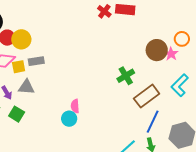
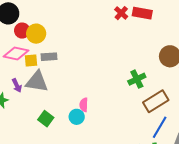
gray triangle: (26, 87) -> (37, 82), size x1.4
green square: (17, 114) -> (46, 119), moved

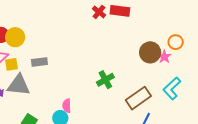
gray rectangle: (49, 57) -> (39, 62), moved
green cross: (137, 79) -> (105, 80), moved

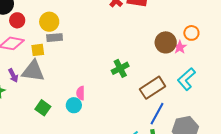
yellow circle: (15, 37) -> (49, 22), moved
gray rectangle: (39, 62) -> (55, 38), moved
yellow square: (12, 64) -> (38, 50), moved

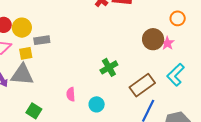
yellow circle: (49, 22) -> (22, 28), moved
orange circle: (191, 33) -> (178, 18), moved
cyan circle: (74, 105) -> (97, 104), moved

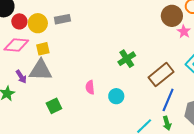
brown circle: (153, 39) -> (172, 16), moved
gray rectangle: (42, 40) -> (62, 19), moved
green square: (34, 111) -> (54, 106), turned 35

